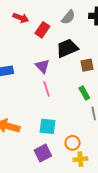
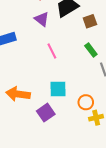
purple triangle: (43, 66) -> (42, 19), moved
purple square: (43, 153) -> (46, 113), moved

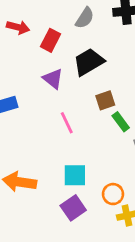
brown square: (90, 21) -> (105, 100), moved
purple square: (46, 113) -> (73, 208), moved

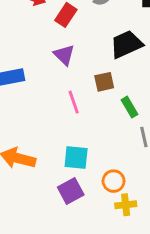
black trapezoid: (89, 62) -> (126, 44), moved
brown square: (105, 100) -> (104, 82), moved

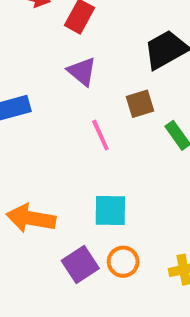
orange circle: (114, 181) -> (123, 262), moved
purple square: (71, 191) -> (80, 265), moved

